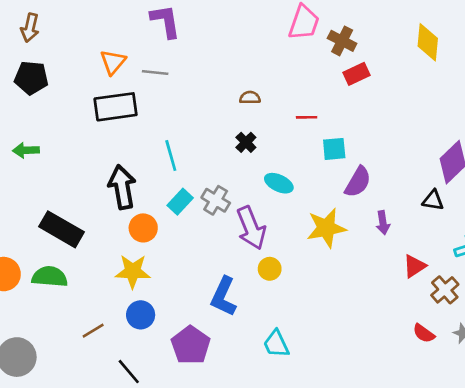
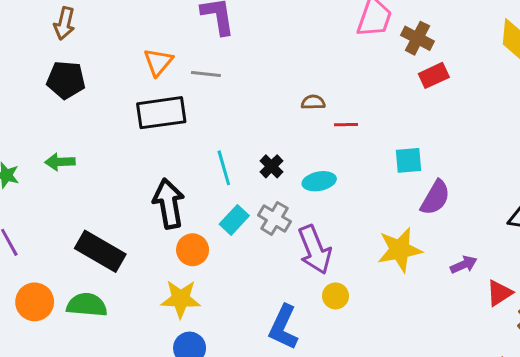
red line: (307, 117) -> (346, 125), moved
black cross: (246, 142) -> (271, 166), moved
cyan ellipse: (279, 183) -> (319, 181), moved, turned -36
purple arrow: (383, 223) -> (464, 265), moved, turned -105

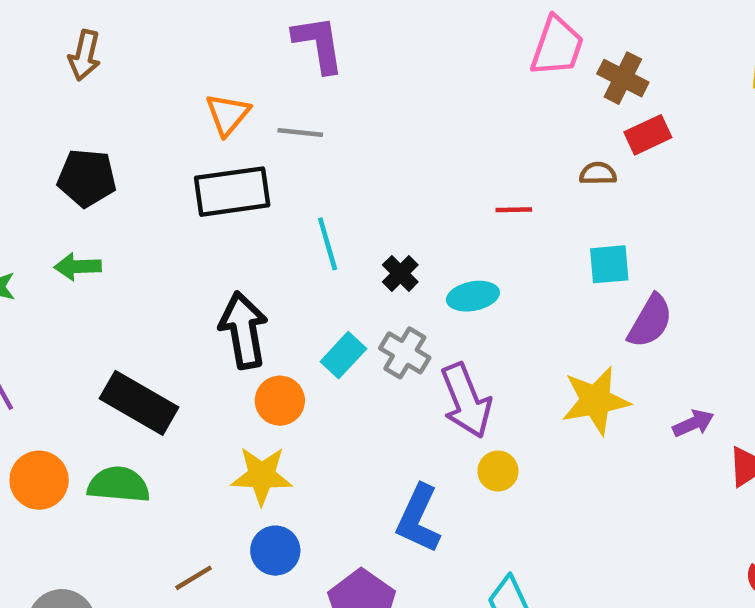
black pentagon: (66, 80) -> (87, 178), moved
brown semicircle: (313, 102) -> (598, 173), moved
cyan line: (224, 168) -> (328, 244), moved

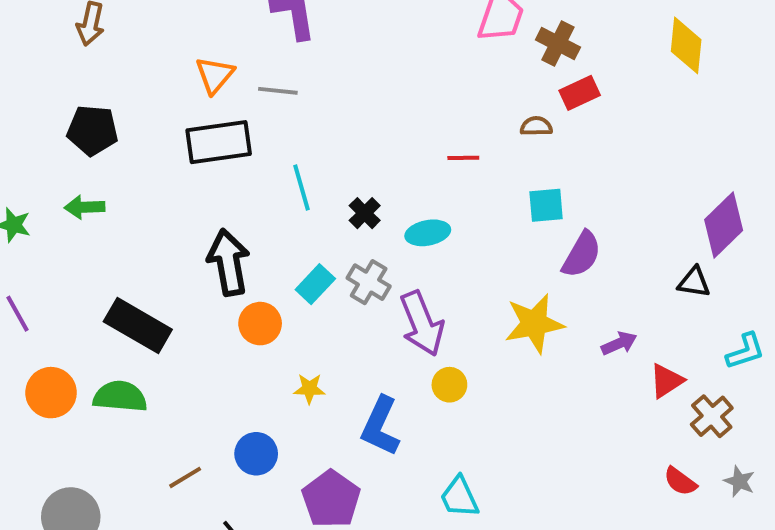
yellow star: (262, 476) -> (309, 389), moved, size x0.6

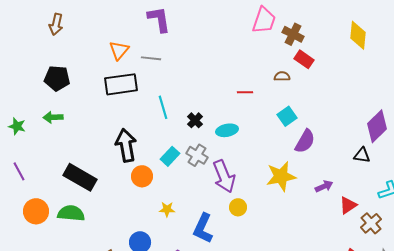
red rectangle: (580, 93) -> (304, 59), turned 60
cyan square: (546, 205) -> (287, 116), turned -30

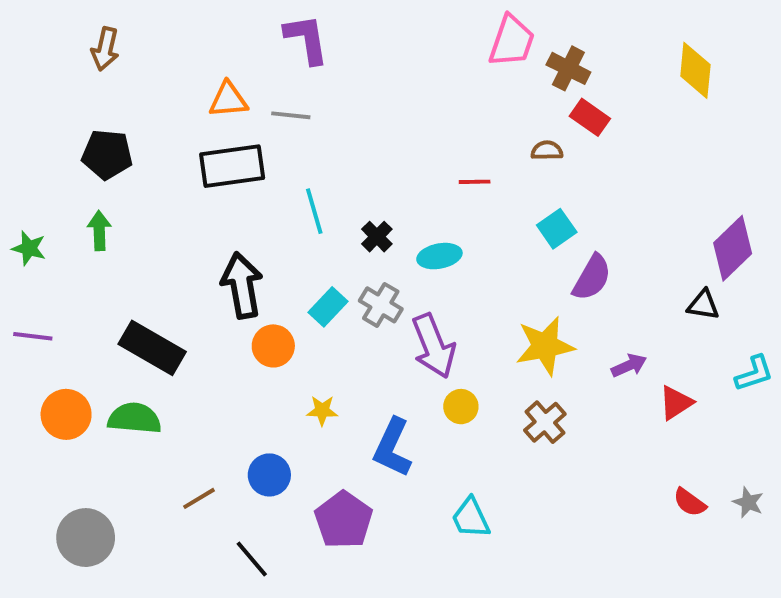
orange triangle: (119, 50) -> (228, 100), turned 45
green arrow: (53, 117) -> (99, 231), turned 90
purple line: (19, 171) -> (33, 336), turned -54
brown cross: (371, 223) -> (545, 422), moved

